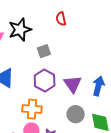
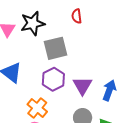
gray square: (44, 51) -> (56, 48), size x1.6
orange cross: (32, 109) -> (37, 108), turned 30

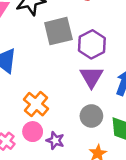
purple hexagon: (53, 79) -> (92, 44), moved

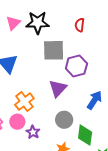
purple triangle: (91, 77) -> (58, 88), moved

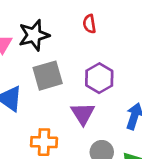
gray square: (54, 50) -> (48, 76), moved
orange cross: (24, 102) -> (44, 142), turned -36

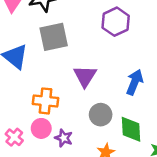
purple hexagon: (99, 78) -> (116, 22), moved

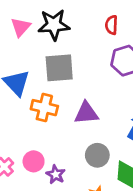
purple triangle: (85, 76) -> (86, 113), turned 45
orange cross: (45, 101) -> (44, 108), moved

